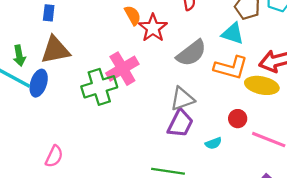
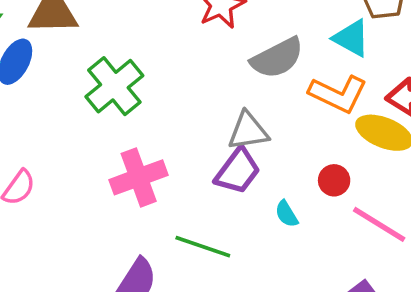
pink cross: (122, 69) -> (139, 177), moved
green cross: (99, 87) -> (114, 86), turned -32
cyan semicircle: (213, 143) -> (287, 214), turned 70

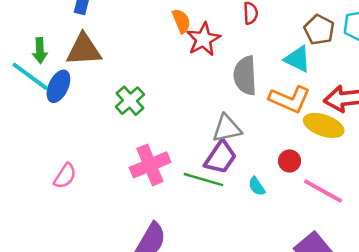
gray semicircle: (277, 58) -> (245, 75), turned 117
green cross: (114, 86) -> (130, 101), size x0.7
green line: (203, 247) -> (203, 180), moved

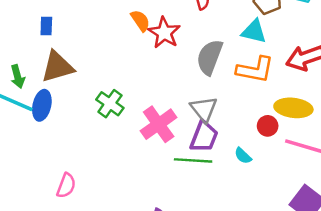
gray semicircle: (245, 75) -> (210, 57), turned 36
yellow ellipse: (324, 125) -> (293, 108), moved
gray triangle: (227, 128) -> (204, 109), turned -44
pink cross: (150, 165) -> (159, 124), moved

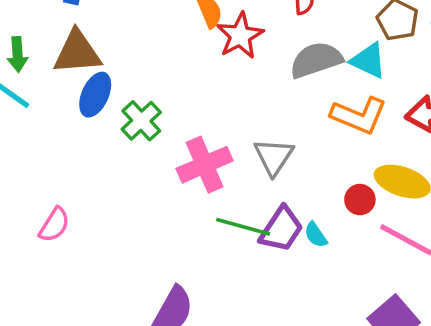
gray semicircle: (210, 57) -> (316, 60), moved, turned 39
blue ellipse: (42, 105) -> (95, 95), moved
purple trapezoid: (204, 137) -> (281, 229), moved

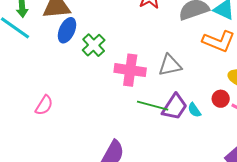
gray triangle: (274, 157) -> (170, 65), turned 45
pink cross: (205, 165) -> (130, 70), turned 32
red circle: (360, 200) -> (221, 99), moved

